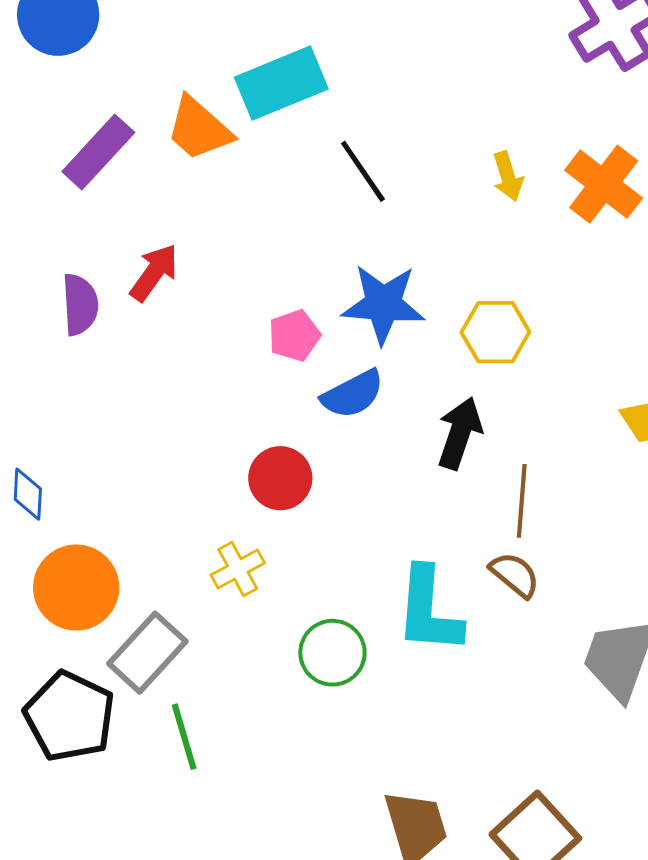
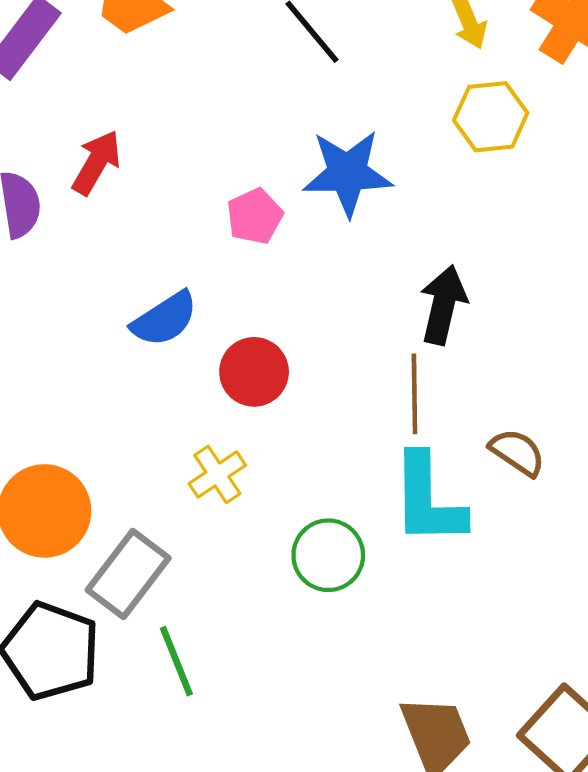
yellow hexagon: (495, 332) -> (491, 117), moved
blue semicircle: (353, 394) -> (165, 319), moved
brown line: (522, 501) -> (414, 394), moved

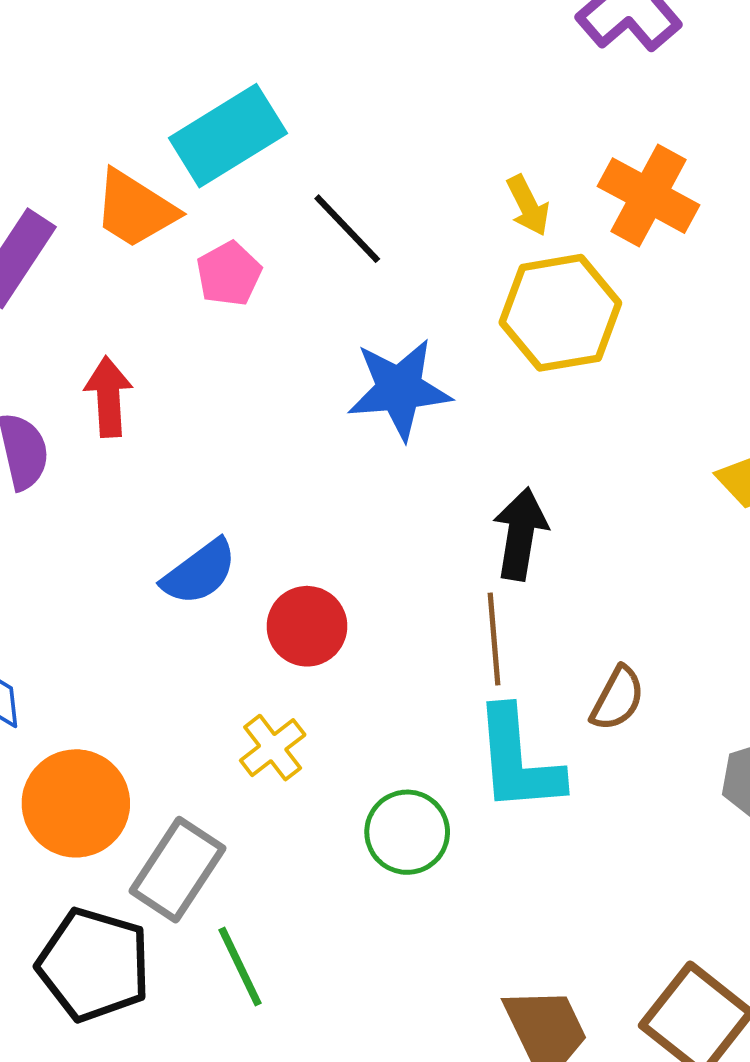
yellow hexagon: (491, 117) -> (560, 313), size x1.4
red arrow: (96, 162) -> (108, 397), turned -30
pink pentagon: (255, 216) -> (229, 274), moved
brown semicircle: (517, 452) -> (618, 698), turned 88

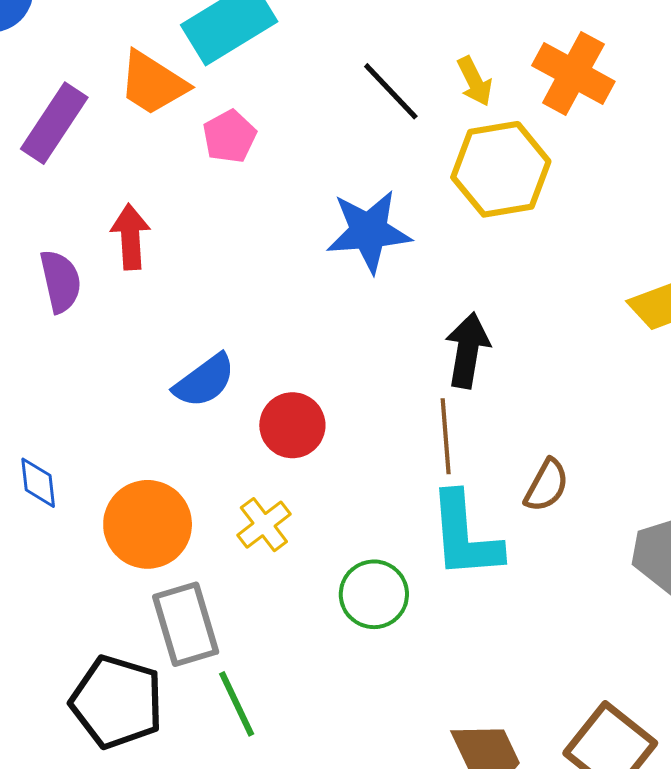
black line: (347, 229) -> (391, 91), moved
orange circle: (76, 803) -> (148, 524), moved
gray rectangle: (177, 870) -> (186, 624), turned -50

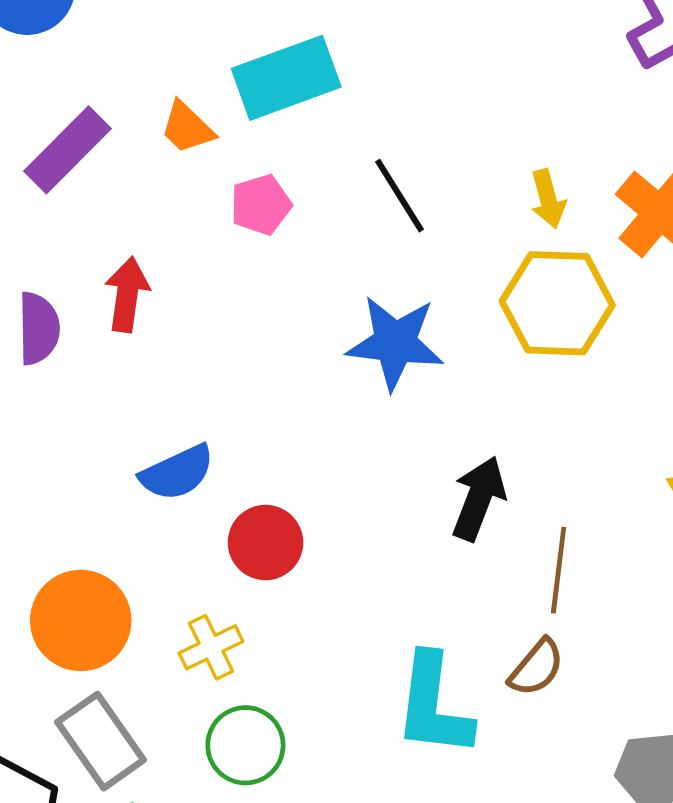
orange trapezoid: (153, 83) -> (187, 128), size x0.7
black line: (391, 91) -> (400, 196), moved
brown line: (446, 436) -> (559, 570), moved
green circle: (374, 594) -> (245, 745), moved
gray rectangle: (186, 624) -> (101, 741), turned -30

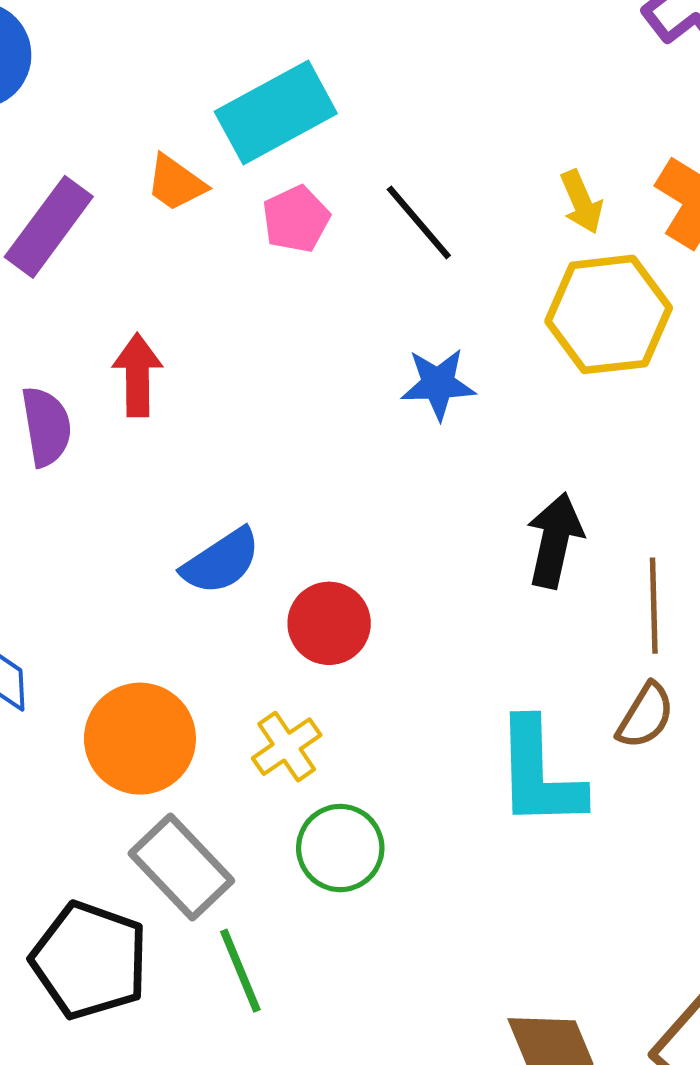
pink pentagon: (261, 205) -> (296, 219), moved
blue star: (395, 343) -> (438, 384), size x0.7

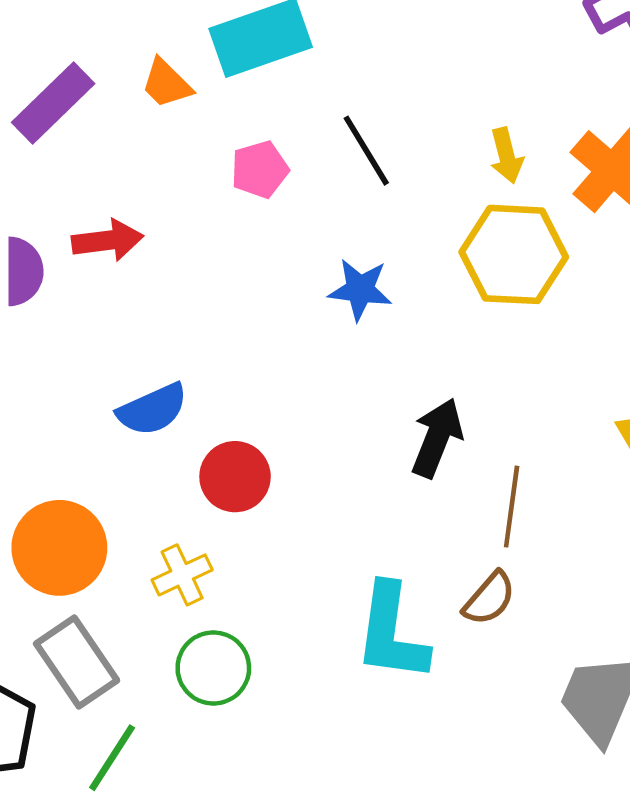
pink pentagon: (296, 219) -> (260, 170), moved
red arrow: (137, 375) -> (107, 240), turned 74
green line: (240, 971) -> (112, 758), turned 46

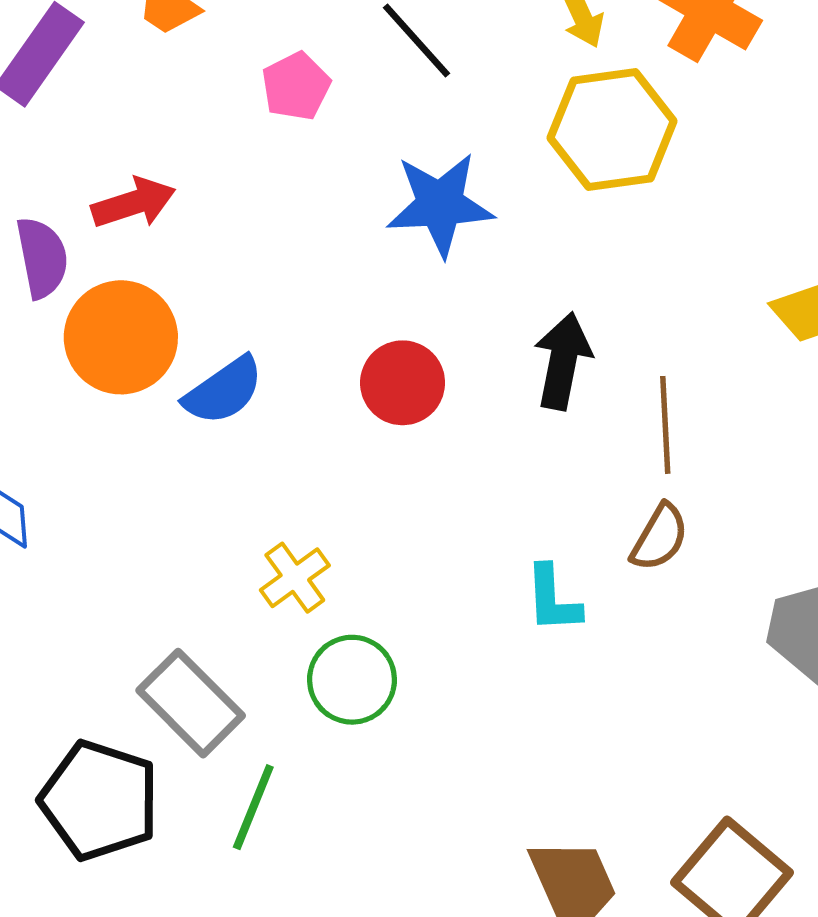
blue star: (360, 290) -> (440, 205), size x1.4
red circle: (235, 477) -> (403, 383), moved
orange circle: (59, 548) -> (121, 337), moved
cyan L-shape: (392, 633) -> (553, 599), size x0.6

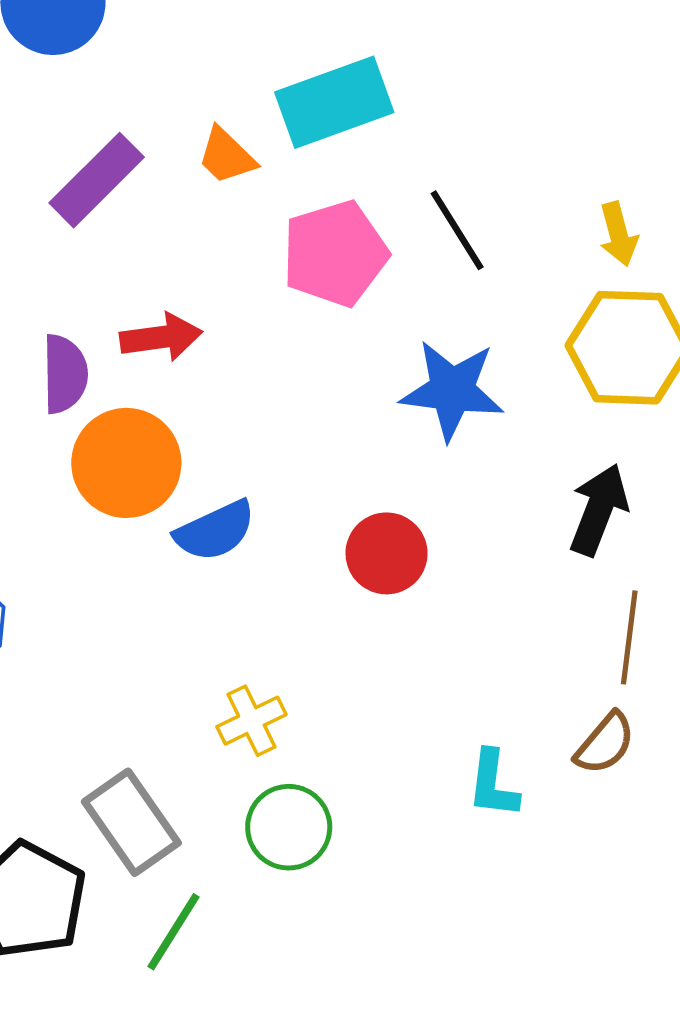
pink pentagon: (296, 86) -> (335, 254), size x1.6
black arrow: (563, 361) -> (599, 510), moved

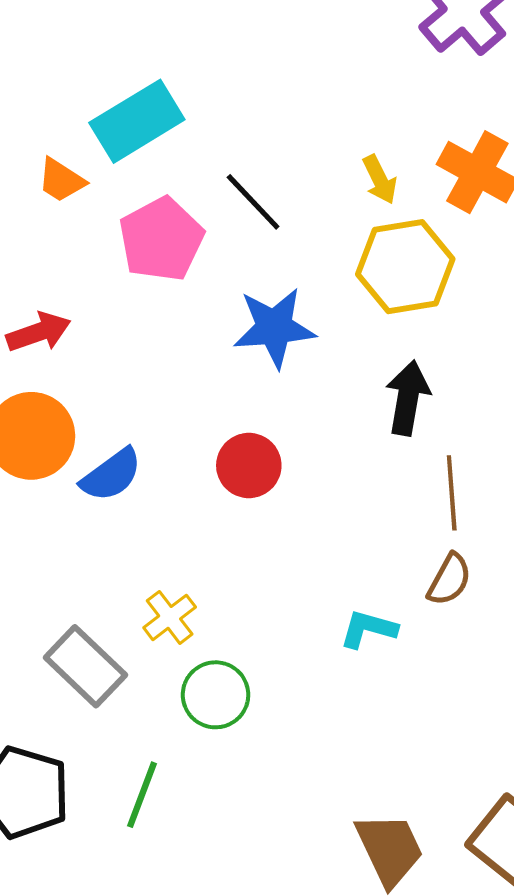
cyan L-shape: (493, 784) -> (368, 629), turned 110
gray rectangle: (131, 822) -> (85, 666), moved

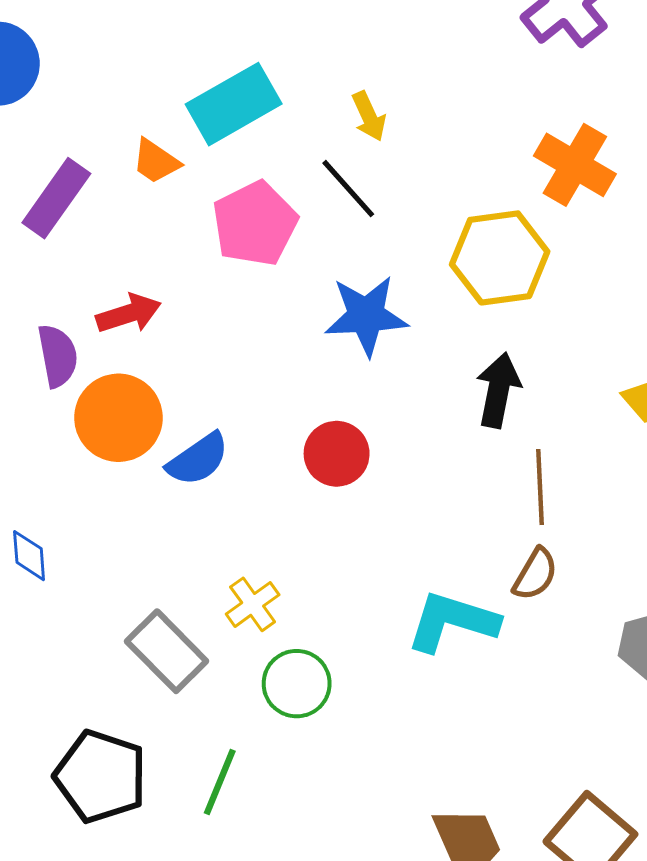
yellow arrow: (380, 179) -> (369, 116), moved
cyan L-shape: (368, 629) -> (452, 622), size x1.6

